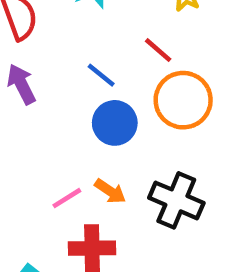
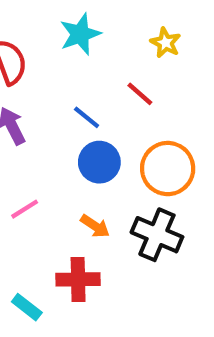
orange circle: (183, 100) -> (168, 169), moved
pink line: (67, 198) -> (25, 209), moved

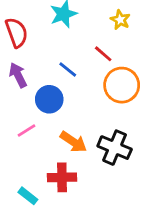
blue circle: (99, 162) -> (49, 99), moved
orange circle: (168, 169) -> (122, 85), moved
orange arrow: (95, 226) -> (73, 142), size x1.4

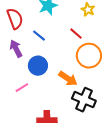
blue line: (68, 69) -> (39, 36), moved
orange arrow: (73, 142) -> (68, 79), moved

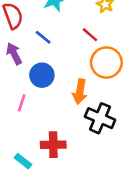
orange arrow: (68, 79) -> (80, 92), turned 66
pink line: (22, 88) -> (22, 103), turned -40

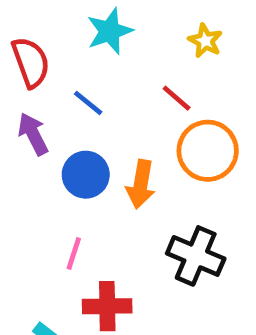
orange arrow: (80, 92) -> (141, 184), moved
pink line: (22, 103) -> (74, 254), moved

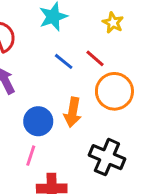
blue line: (88, 103) -> (64, 61), moved
blue circle: (86, 175) -> (38, 121), moved

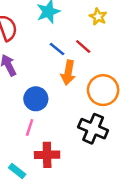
orange circle: (114, 91) -> (103, 90), moved
orange arrow: (73, 112) -> (68, 73), moved

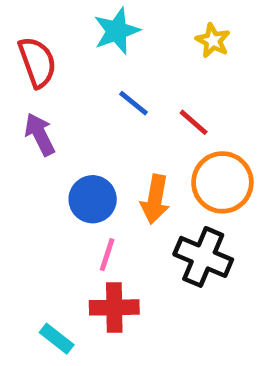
red line: (83, 47) -> (194, 122), moved
orange arrow: (68, 73) -> (155, 199), moved
pink line: (30, 127) -> (107, 255), moved

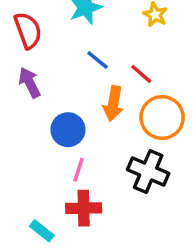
orange arrow: (155, 199) -> (113, 104), moved

